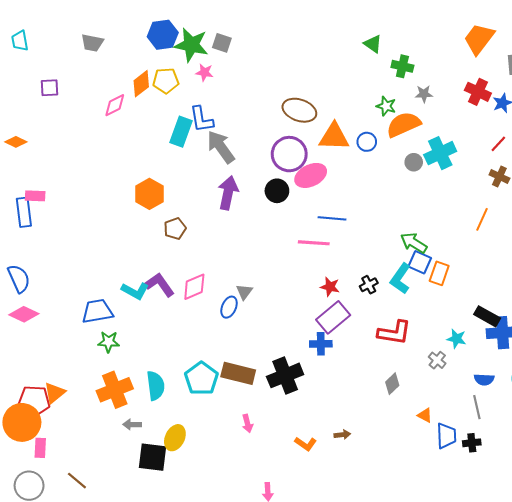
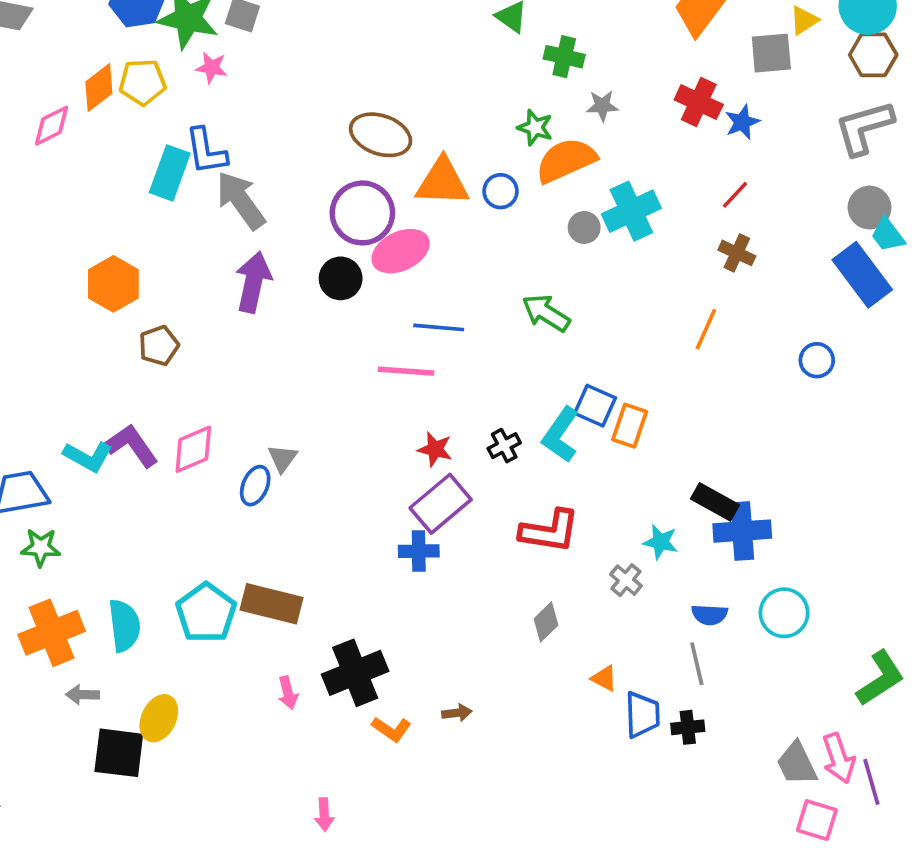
green arrow: (414, 243) -> (546, 313), moved
black cross: (285, 375) -> (355, 673), moved

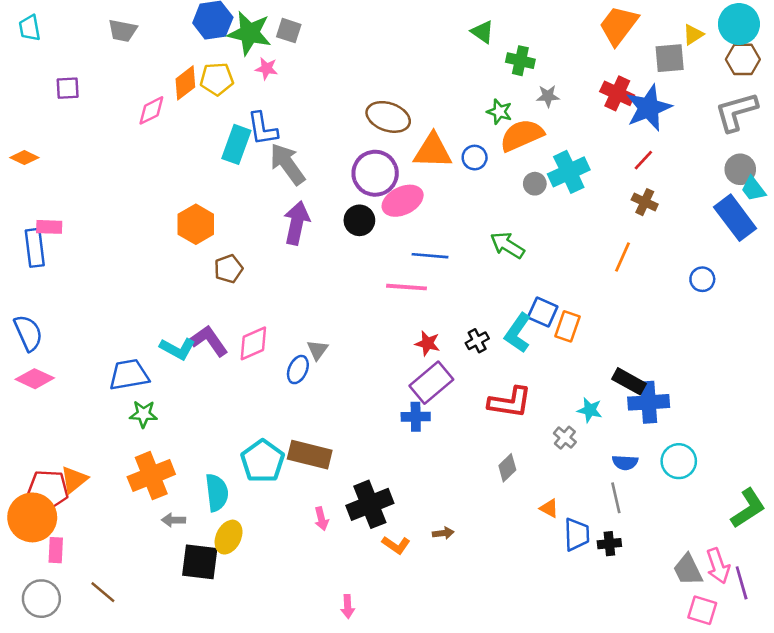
blue star: (742, 122) -> (649, 108), size x1.8
cyan semicircle: (124, 626) -> (217, 493), moved

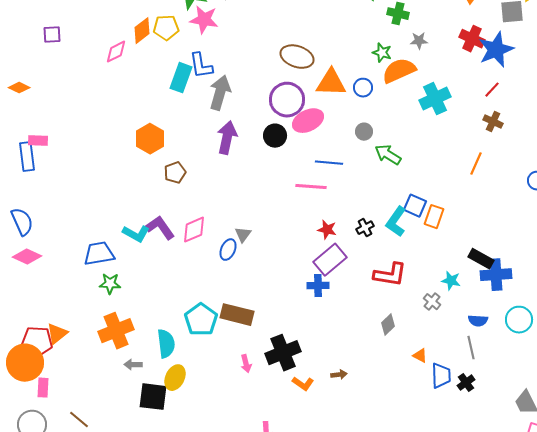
pink star: (266, 69) -> (204, 20), size x1.6
gray arrow: (287, 164) -> (220, 93), turned 52
gray circle: (535, 184) -> (364, 132), moved
black cross: (609, 544) -> (466, 383), turned -30

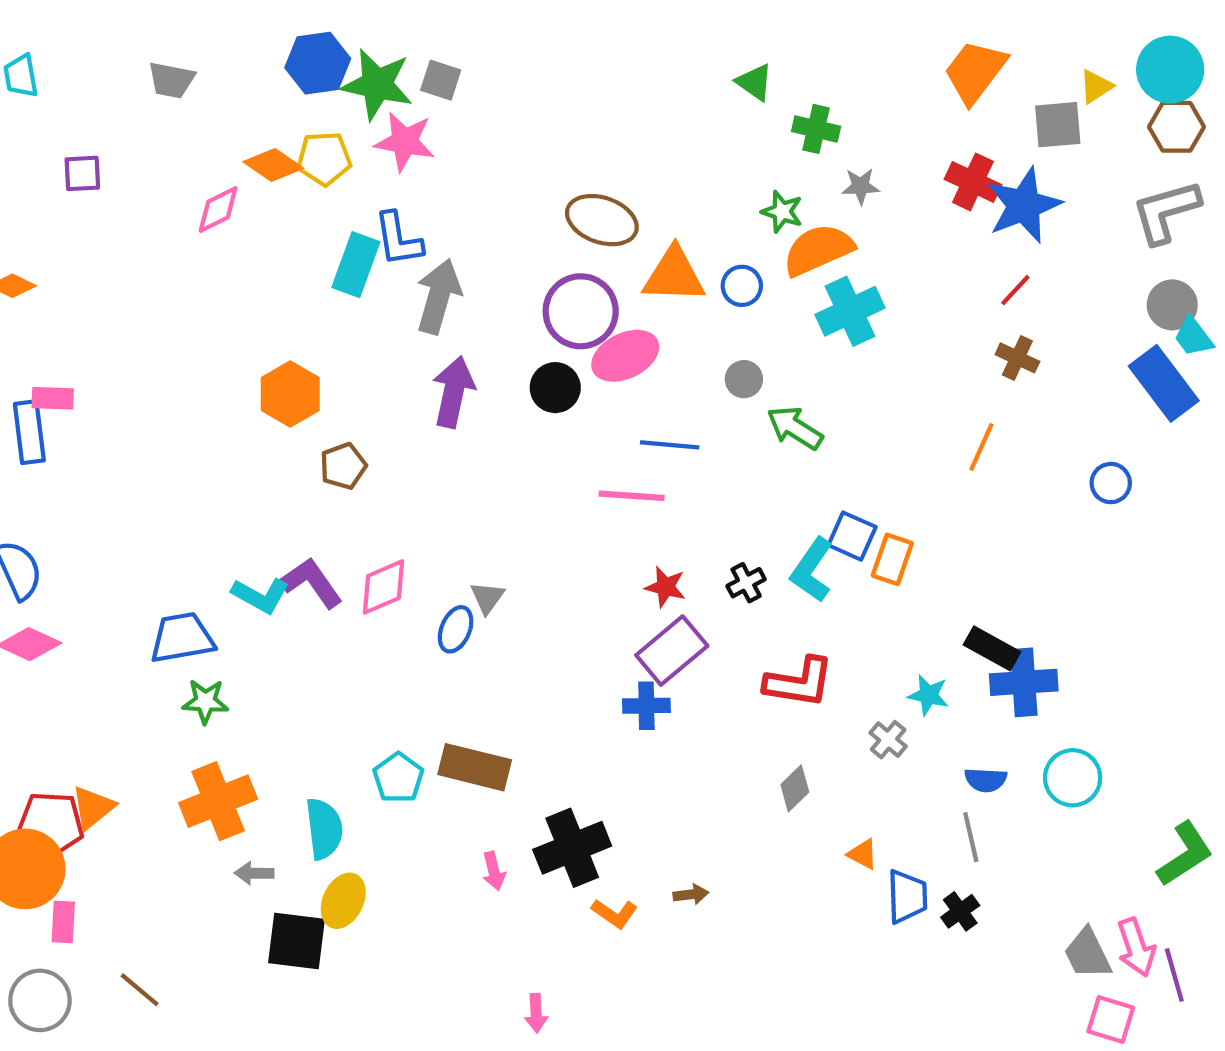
orange diamond: (142, 31) -> (273, 165), turned 72
cyan cross: (435, 99) -> (850, 311), moved
cyan pentagon: (201, 320) -> (398, 778), size x0.7

